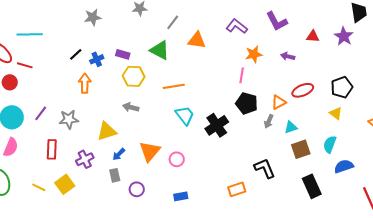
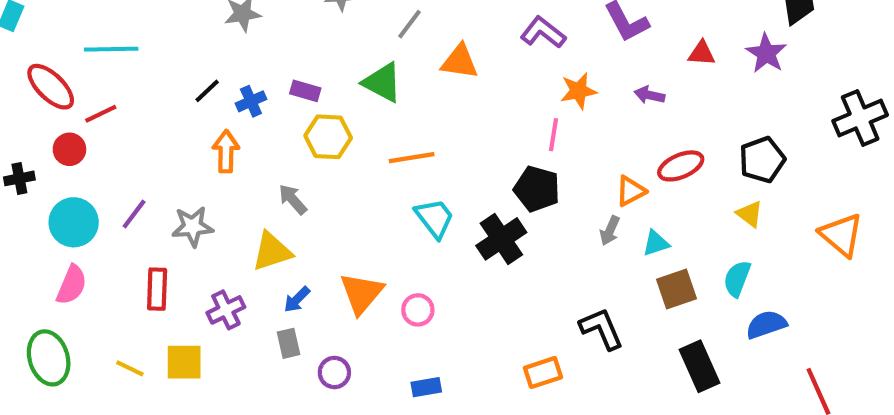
red line: (25, 65) -> (101, 114), turned -42
black pentagon: (247, 103) -> (537, 189), moved
gray arrow: (131, 107) -> (293, 199), moved, turned 35
yellow square: (65, 184) -> (184, 362), turned 36

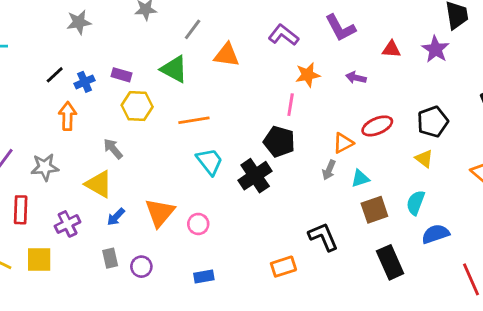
yellow triangle: (272, 252) -> (99, 184), turned 48
gray rectangle: (289, 343) -> (110, 258), moved

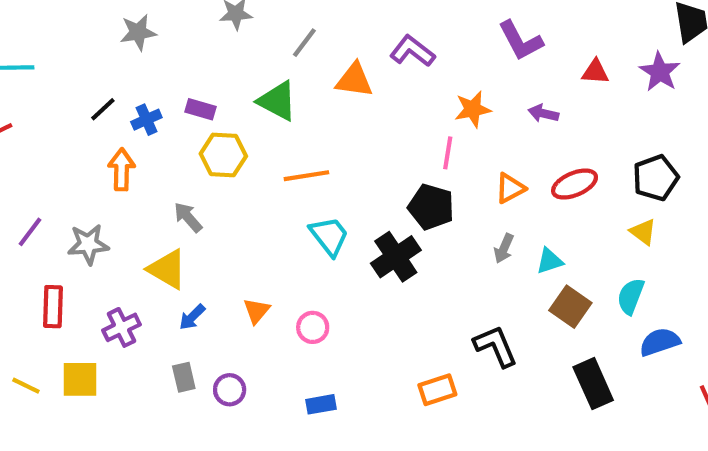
purple L-shape: (283, 35) -> (412, 51), moved
orange triangle: (343, 143) -> (510, 188), moved
brown square: (374, 210) -> (570, 307), turned -36
orange triangle: (160, 213) -> (257, 311), size x0.6

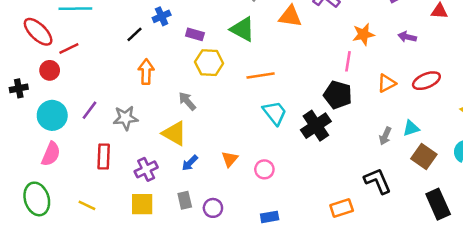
blue cross: (146, 120) -> (162, 16), moved
gray arrow: (504, 248) -> (385, 136), moved
yellow square: (80, 379) -> (142, 204), moved

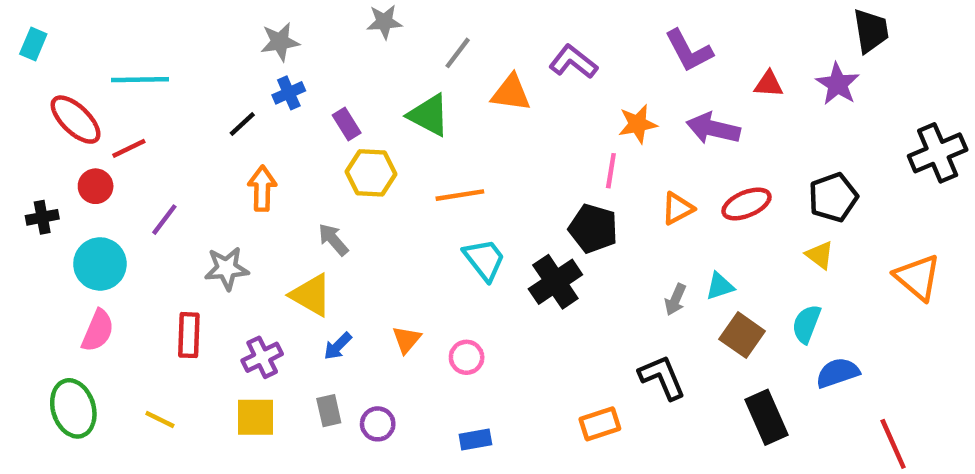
purple rectangle: (195, 34) -> (347, 124), turned 42
purple arrow: (407, 37) -> (713, 128), size x1.6
purple line: (90, 110) -> (164, 220), moved

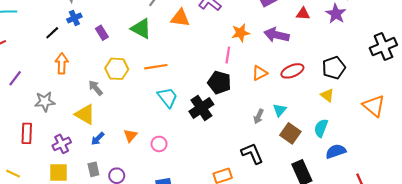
yellow hexagon: (371, 173) -> (117, 69), moved
cyan triangle: (720, 286) -> (280, 110), turned -32

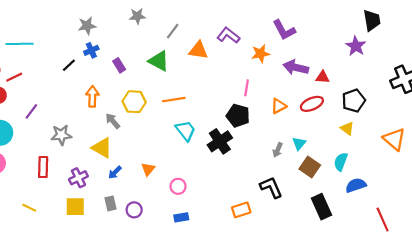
red triangle: (303, 14) -> (323, 77), moved
orange star: (241, 33) -> (260, 54), moved
orange arrow: (62, 63) -> (92, 96), moved
pink circle: (159, 144) -> (178, 186), moved

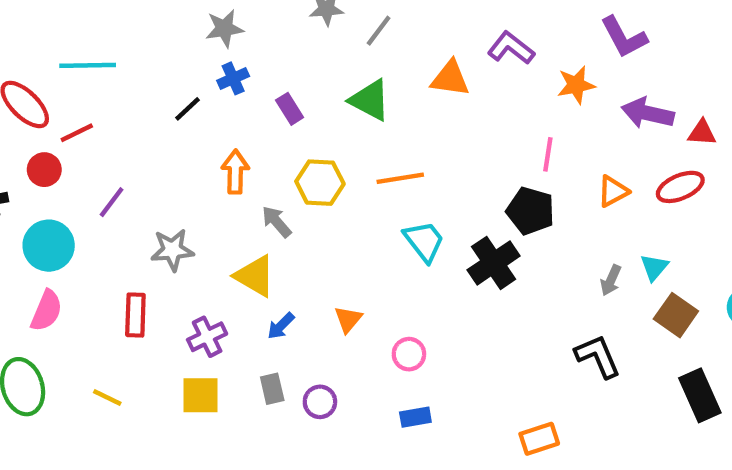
gray line: (173, 31) -> (379, 31), moved
orange rectangle: (241, 210) -> (539, 439), moved

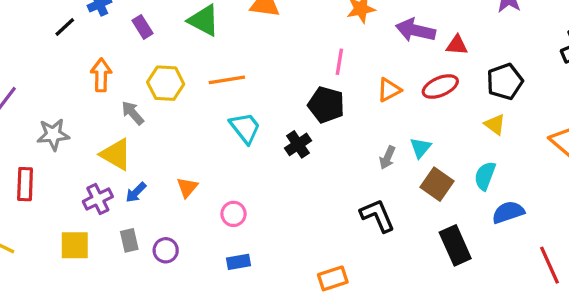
black cross: (494, 263) -> (298, 144), size x0.7
purple cross: (207, 337) -> (98, 199), moved

